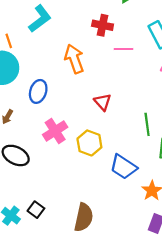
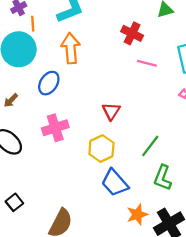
orange arrow: (74, 59) -> (71, 48), moved
green line: (147, 124) -> (150, 146), turned 30
yellow hexagon: (89, 143) -> (101, 149), moved

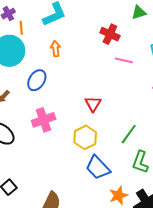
orange arrow: (71, 48) -> (56, 49), size x0.6

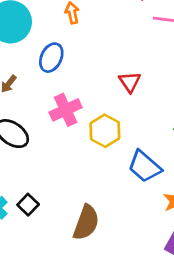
yellow hexagon: (85, 137) -> (105, 131), moved

